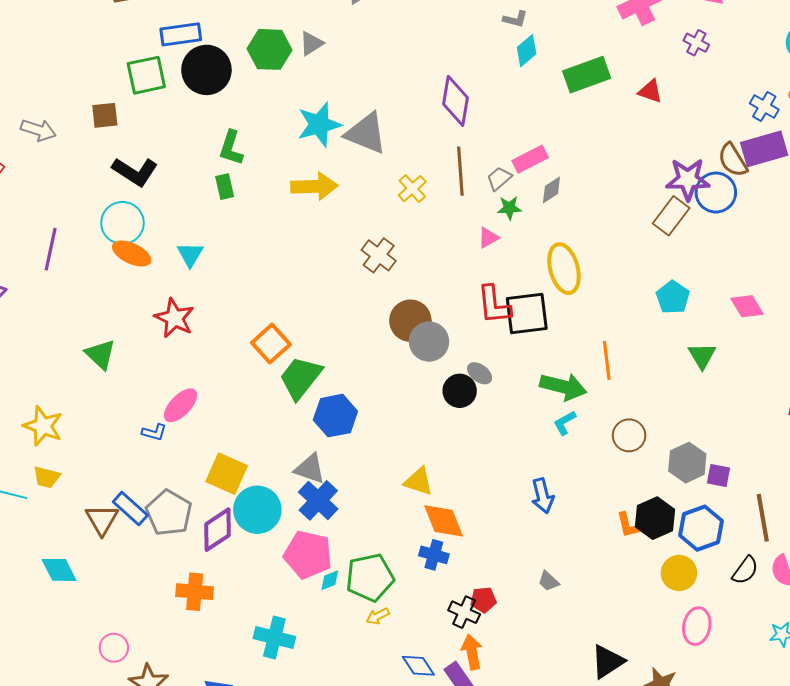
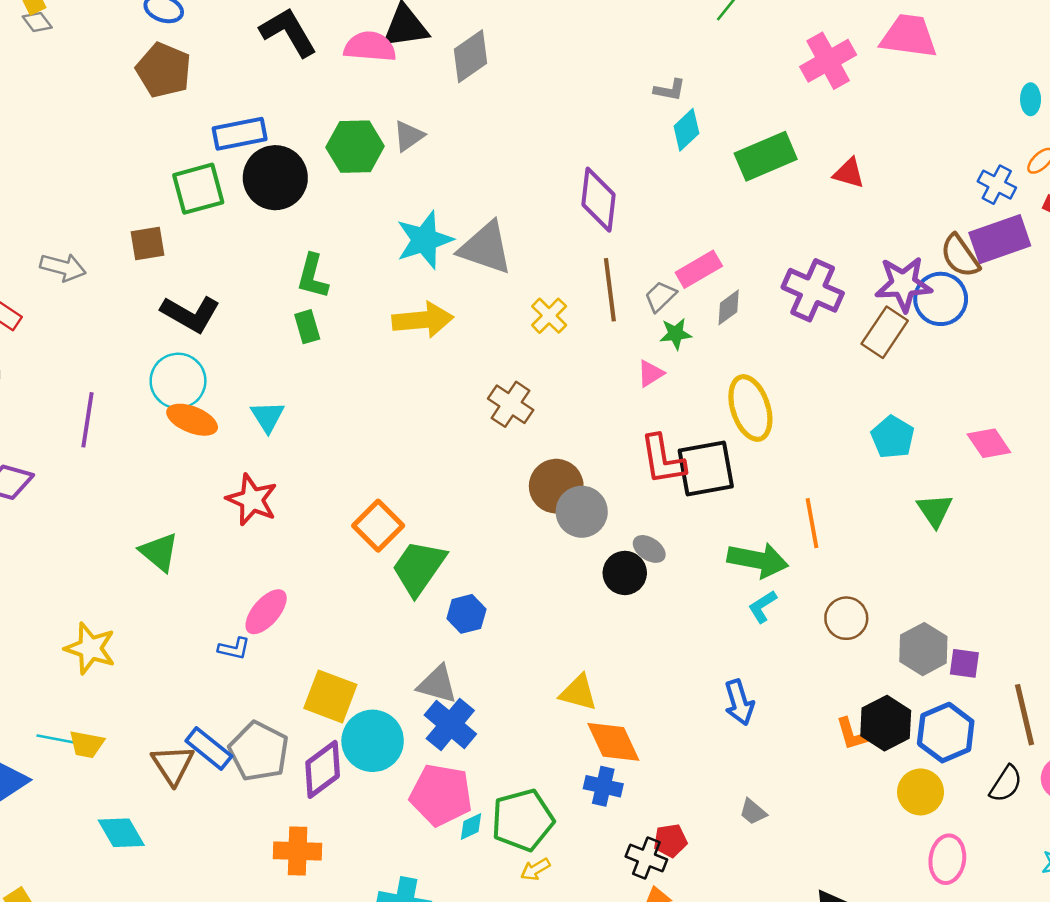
purple cross: (696, 43) -> (813, 290), moved, size x1.8
blue hexagon: (335, 416) -> (466, 614), size x0.7
yellow trapezoid: (47, 477) -> (87, 744), moved

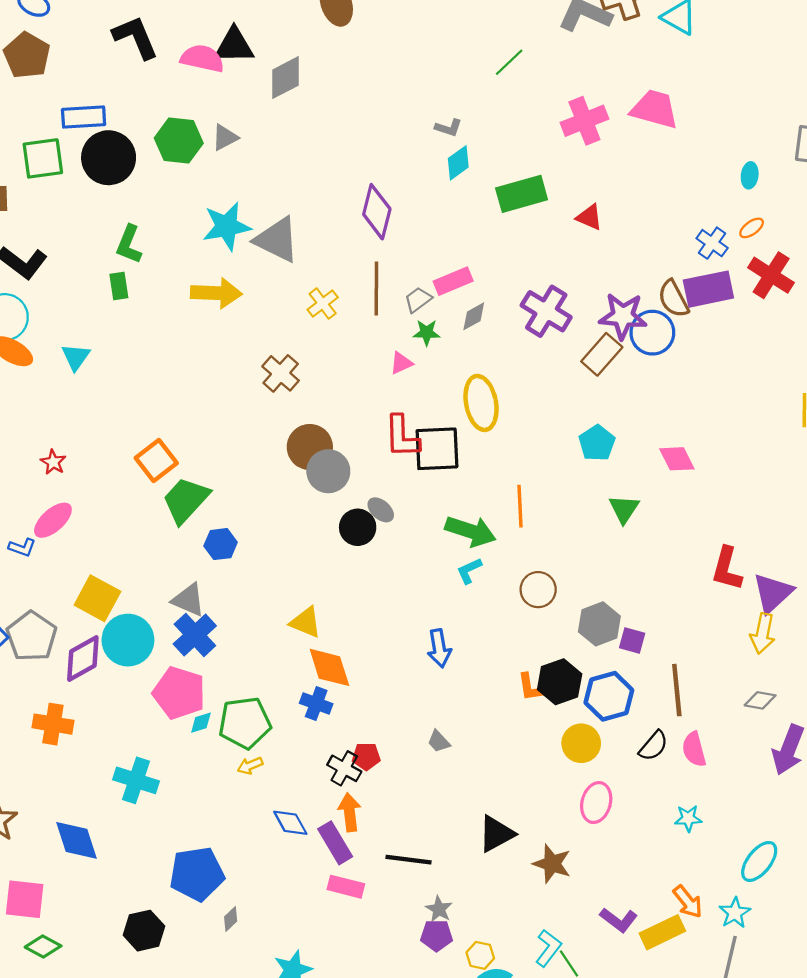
red star: (252, 500) -> (53, 462), moved, size x0.6

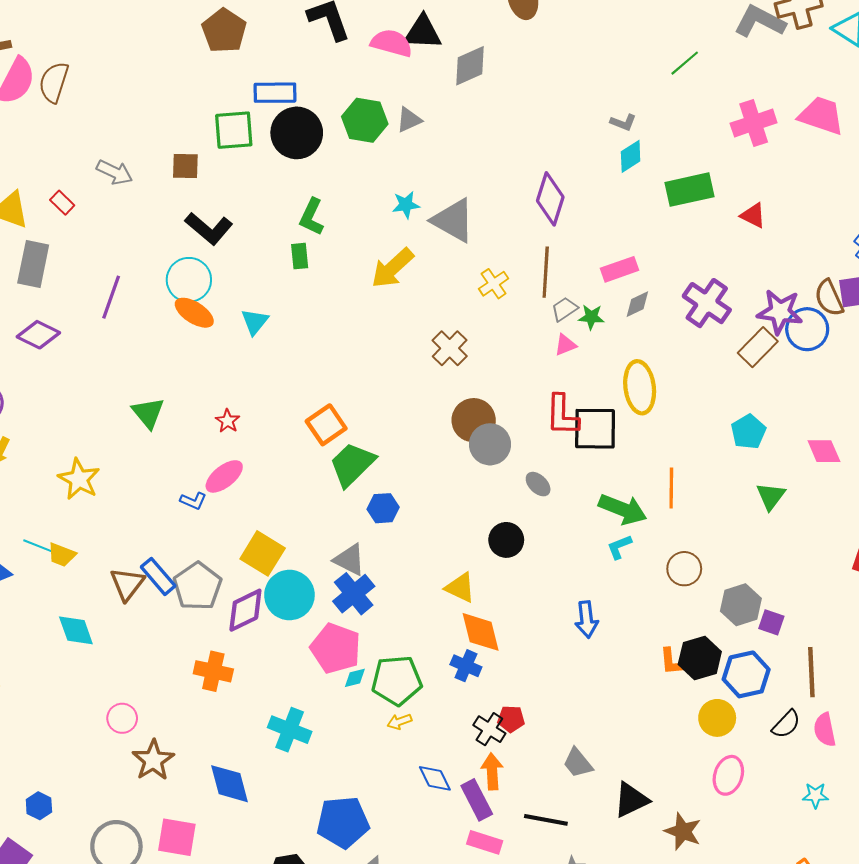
cyan star: (227, 226) -> (406, 205), size x0.6
yellow arrow: (216, 293) -> (393, 268), turned 132
gray trapezoid: (418, 300) -> (565, 309), moved
black circle: (358, 527) -> (506, 540), moved
gray trapezoid: (439, 741) -> (578, 763), moved, size x1.4

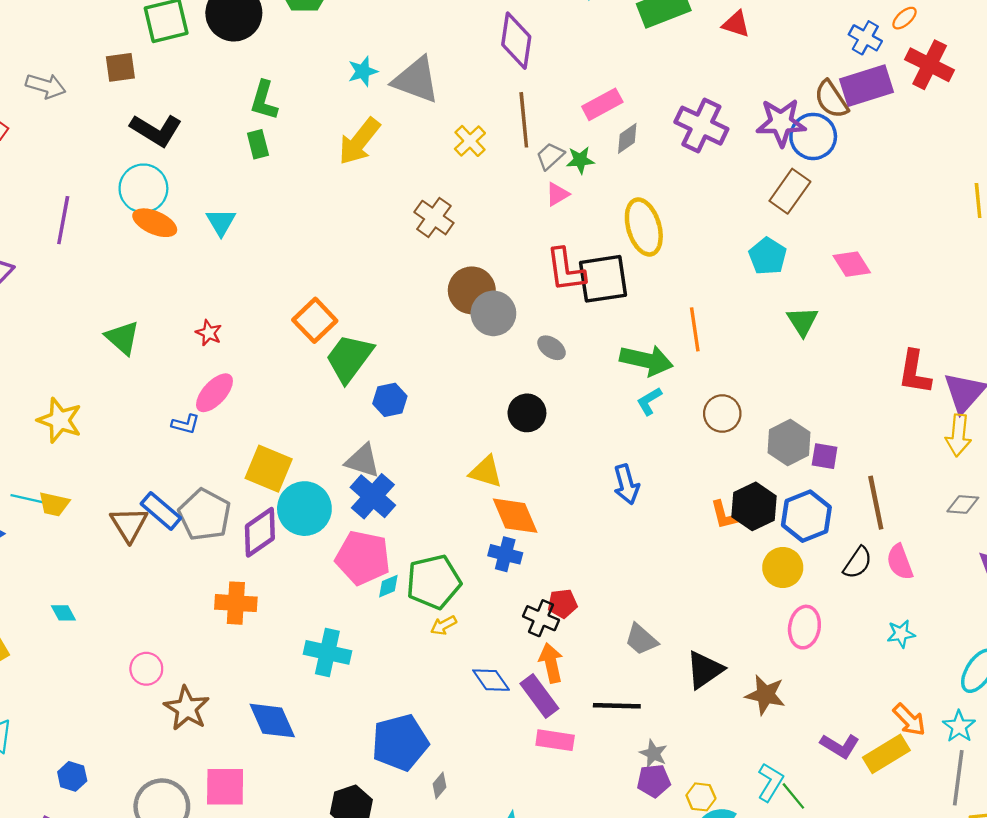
brown rectangle: (758, 347) -> (790, 191), moved
cyan diamond: (76, 630) -> (63, 613), moved, size x0.6

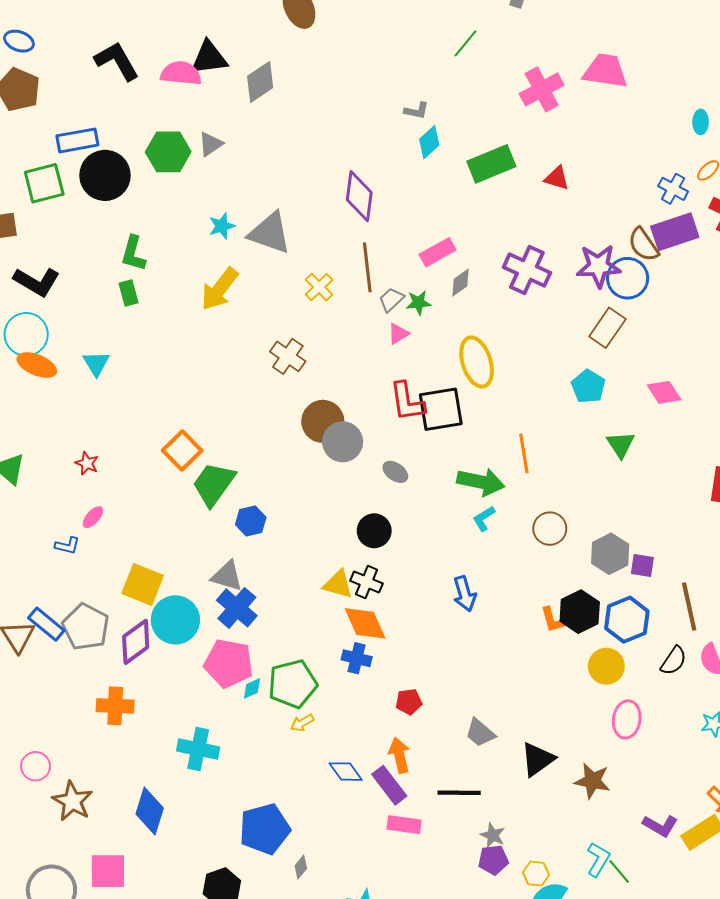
pink ellipse: (214, 393) -> (93, 517), size x0.6
black cross: (541, 618) -> (367, 582), moved
blue diamond: (272, 721) -> (150, 811), turned 42

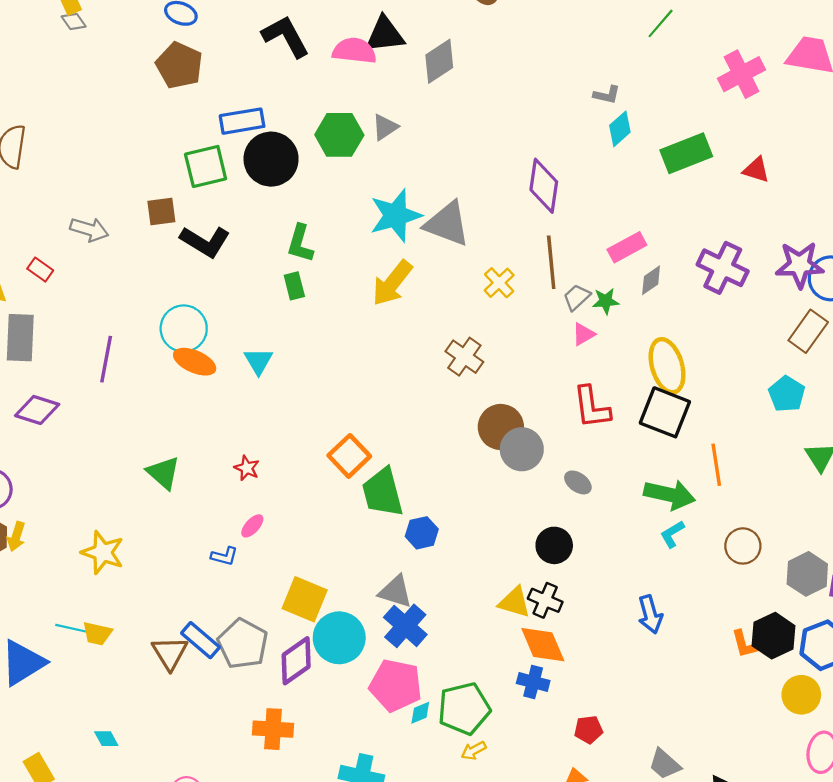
cyan star: (222, 226) -> (396, 215), size x1.8
black L-shape: (37, 282) -> (205, 242), moved
black square: (441, 409) -> (665, 412), moved, turned 30
green trapezoid: (214, 484) -> (383, 492), turned -51

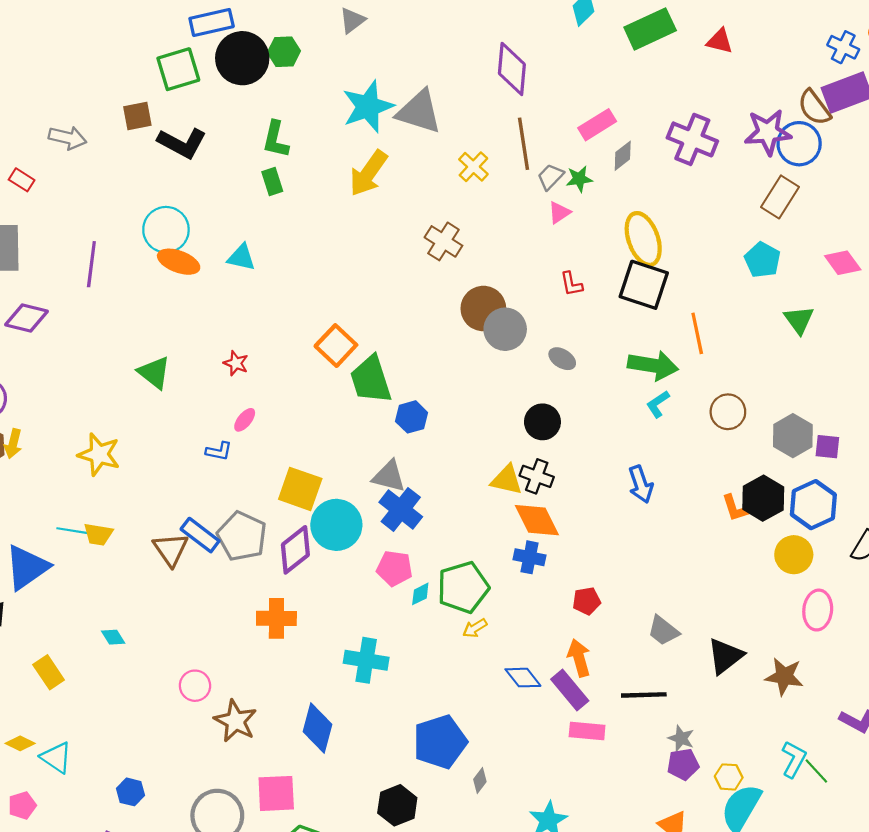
green hexagon: (339, 135) -> (284, 52), moved, size x0.7
cyan triangle: (259, 361) -> (241, 257), turned -44
red L-shape: (592, 407) -> (571, 284), size x0.6
pink pentagon: (396, 685) -> (395, 568), size x0.7

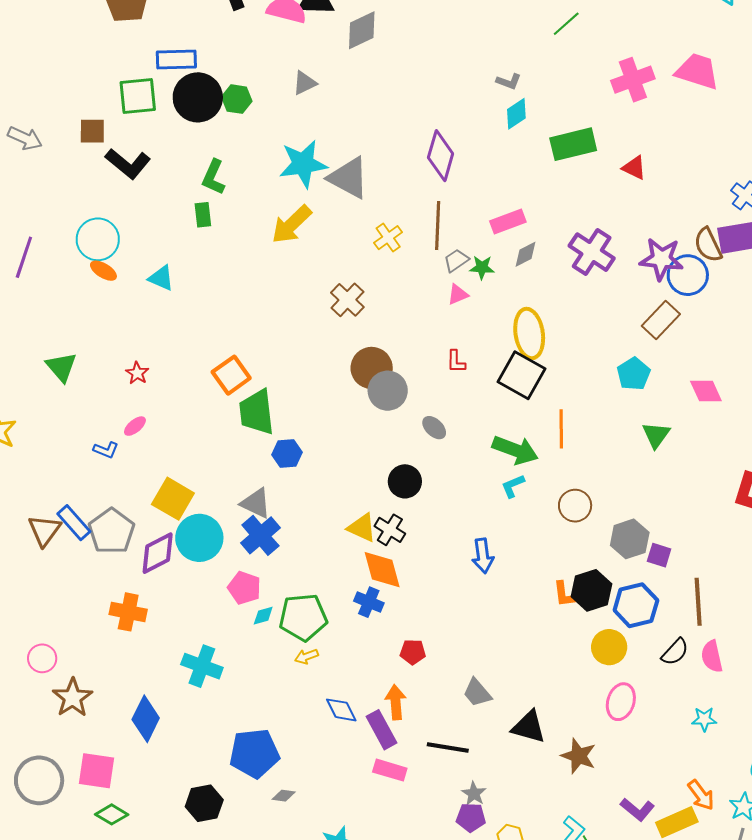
orange ellipse: (179, 262) -> (103, 271), size x0.7
black triangle: (725, 656) -> (529, 727), turned 42
gray diamond: (480, 780) -> (284, 796), turned 50

